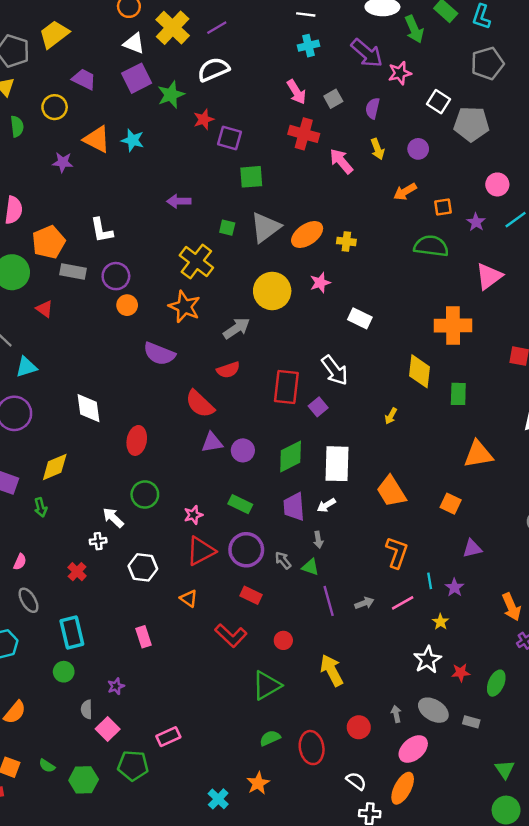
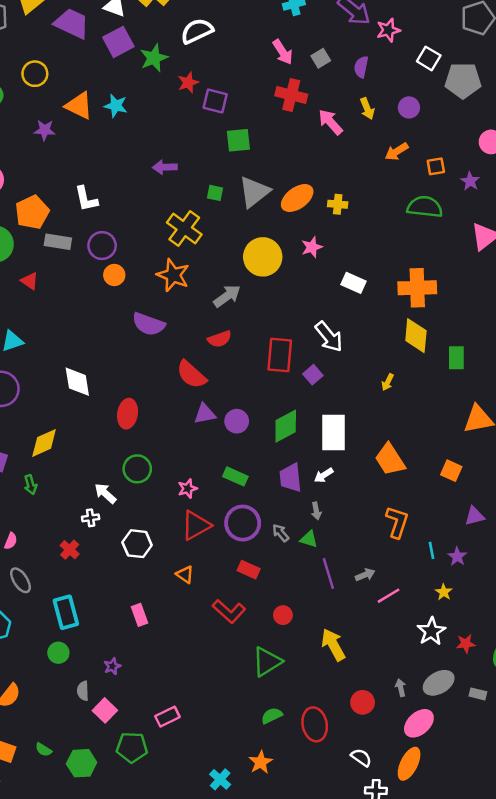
purple trapezoid: (84, 79) -> (72, 23), moved, size x1.4
orange cross: (453, 326) -> (417, 288), moved
pink line: (403, 603) -> (388, 596), moved
gray ellipse: (433, 710) -> (439, 683), turned -60

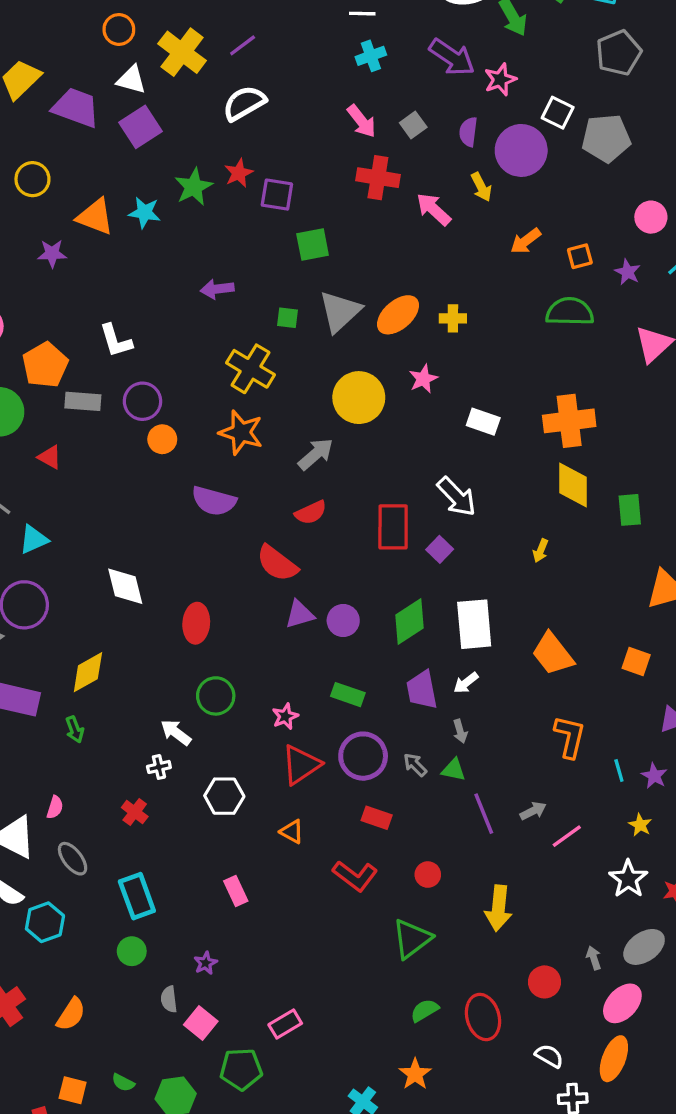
green star: (154, 58) -> (194, 187), moved
purple circle: (409, 107) -> (521, 150), moved, size x1.8
yellow arrow: (333, 645) -> (498, 908), turned -140

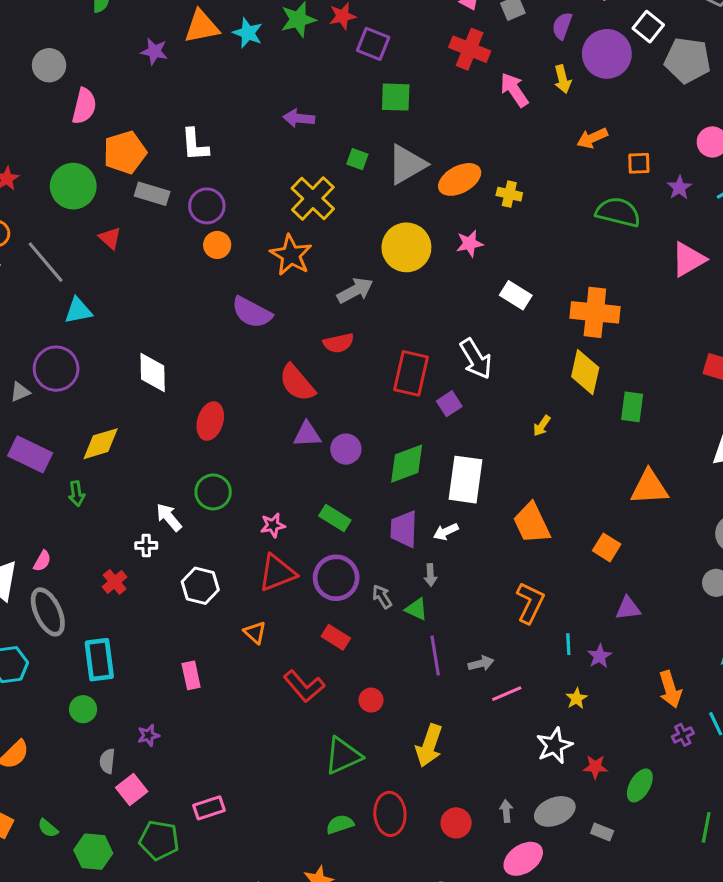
orange triangle: (95, 217) -> (202, 27), turned -45
gray ellipse: (73, 859) -> (48, 612), size x1.4
red ellipse: (483, 1017) -> (390, 814), moved

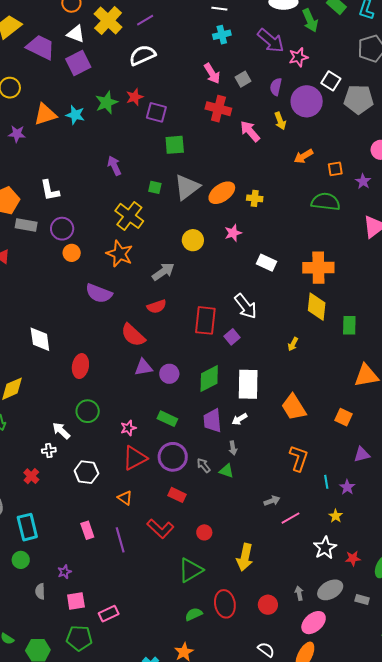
purple arrow: (299, 118) -> (114, 166), turned 66
yellow circle: (406, 247) -> (193, 240), size x0.7
purple line: (435, 656) -> (120, 540), moved
pink square: (132, 789) -> (76, 601), moved, turned 36

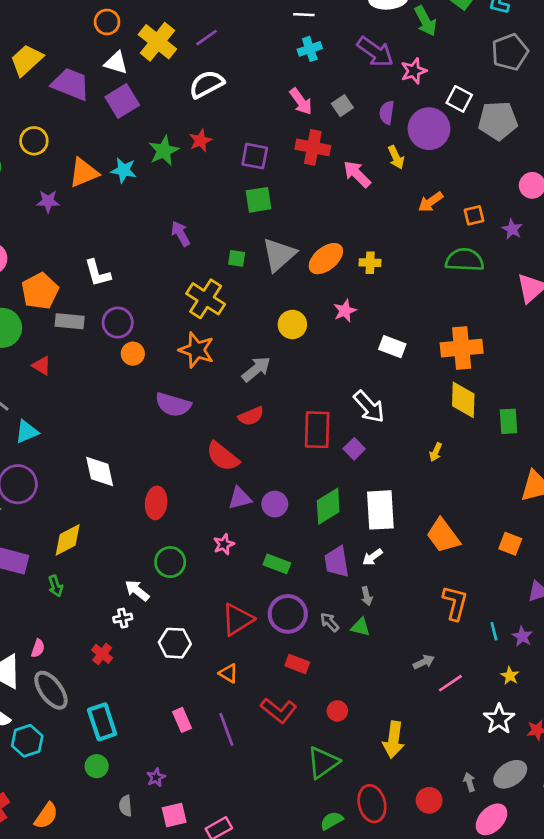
purple square: (156, 112) -> (255, 156), moved
pink star: (128, 428) -> (224, 544), moved

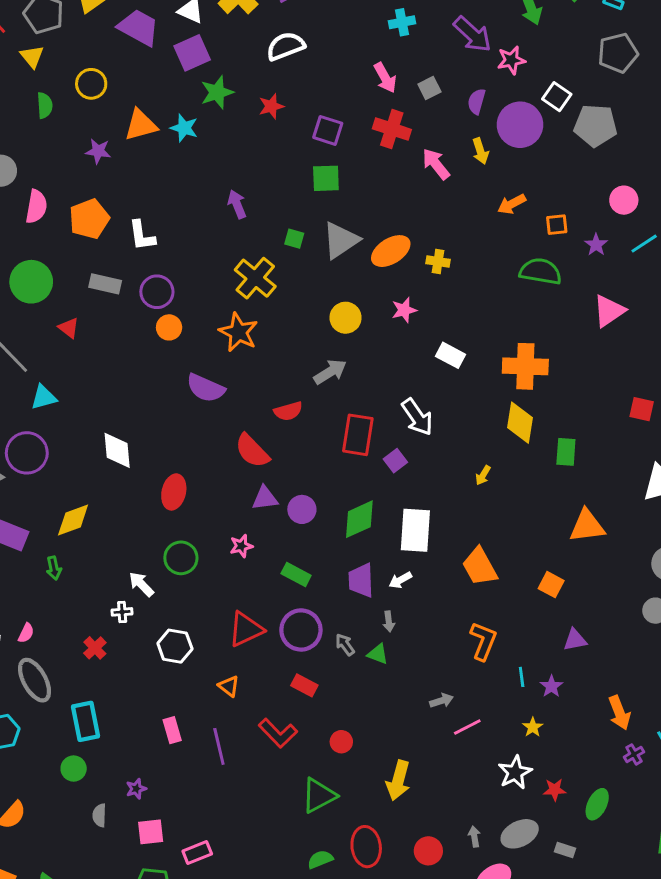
green star: (164, 151) -> (217, 92), moved
orange pentagon: (40, 291) -> (89, 219), moved
gray arrow: (256, 369) -> (330, 372), moved

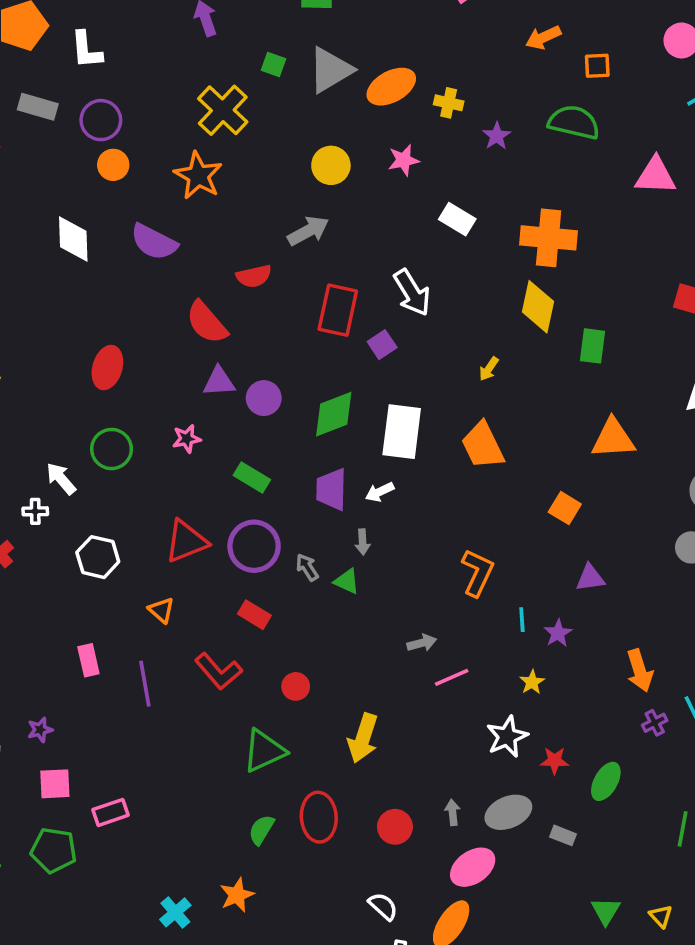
purple star: (596, 245) -> (497, 136), moved
pink triangle: (609, 311) -> (655, 176), turned 33
white diamond: (117, 450) -> (73, 239), moved
orange trapezoid: (480, 567) -> (483, 446), moved
green semicircle: (320, 859) -> (261, 830), turned -40

